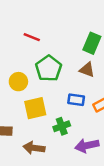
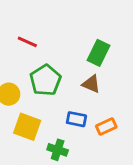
yellow square: (35, 108) -> (27, 127), turned 30
green cross: (62, 126) -> (58, 150), turned 35

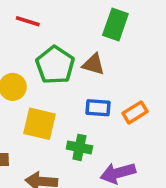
brown triangle: (91, 84) -> (93, 64), moved

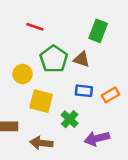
green cross: (79, 147) -> (70, 119), turned 30

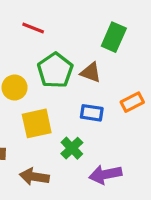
orange rectangle: (111, 95) -> (132, 102), moved
yellow square: (41, 101) -> (37, 123), turned -30

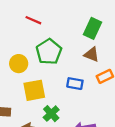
brown triangle: (91, 72) -> (91, 54), moved
green cross: (72, 148) -> (51, 114), moved

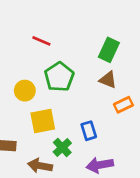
blue rectangle: (75, 84) -> (89, 131), moved, turned 63

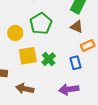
blue rectangle: (89, 131) -> (75, 63), moved
green cross: (62, 147) -> (49, 59), moved

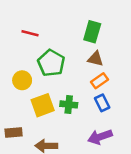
orange rectangle: (88, 45) -> (99, 81), moved
green cross: (49, 59) -> (69, 104), turned -32

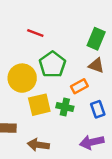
yellow circle: (22, 80) -> (22, 78), size x1.5
orange rectangle: (99, 81) -> (79, 86), moved

